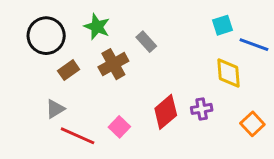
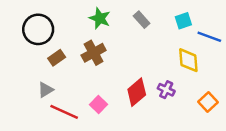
green star: (97, 27) -> (100, 18), moved
gray rectangle: (146, 42) -> (142, 20), moved
purple cross: (202, 109) -> (166, 90), turned 35

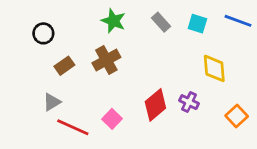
cyan square: (183, 21) -> (197, 24), moved, turned 35
black circle: (38, 29) -> (43, 33), size x0.6
blue line: (209, 37) -> (238, 21), moved

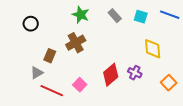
brown rectangle: (64, 66) -> (50, 56), moved, turned -32

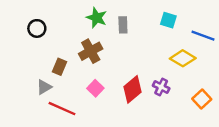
blue line: (170, 15) -> (203, 36), moved
gray rectangle: (115, 16) -> (123, 25), moved, turned 40
yellow diamond: (153, 49) -> (183, 58), turned -55
pink square: (80, 85) -> (95, 88), moved

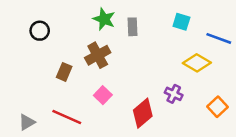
gray triangle: (44, 87) -> (27, 122), moved
red diamond: (132, 89) -> (143, 113), moved

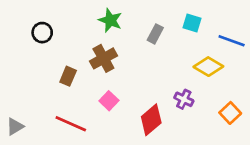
gray rectangle: (132, 27) -> (155, 34), moved, turned 30
gray triangle: (27, 122) -> (15, 127), moved

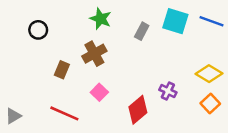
cyan square: (192, 23) -> (175, 21), size x1.5
blue line: (232, 41) -> (212, 21), moved
yellow diamond: (208, 67) -> (209, 74), moved

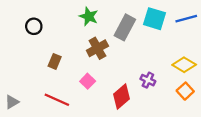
blue line: (212, 21) -> (186, 19), turned -35
gray rectangle: (142, 31) -> (125, 27), size x1.6
brown cross: (94, 54) -> (97, 48), moved

